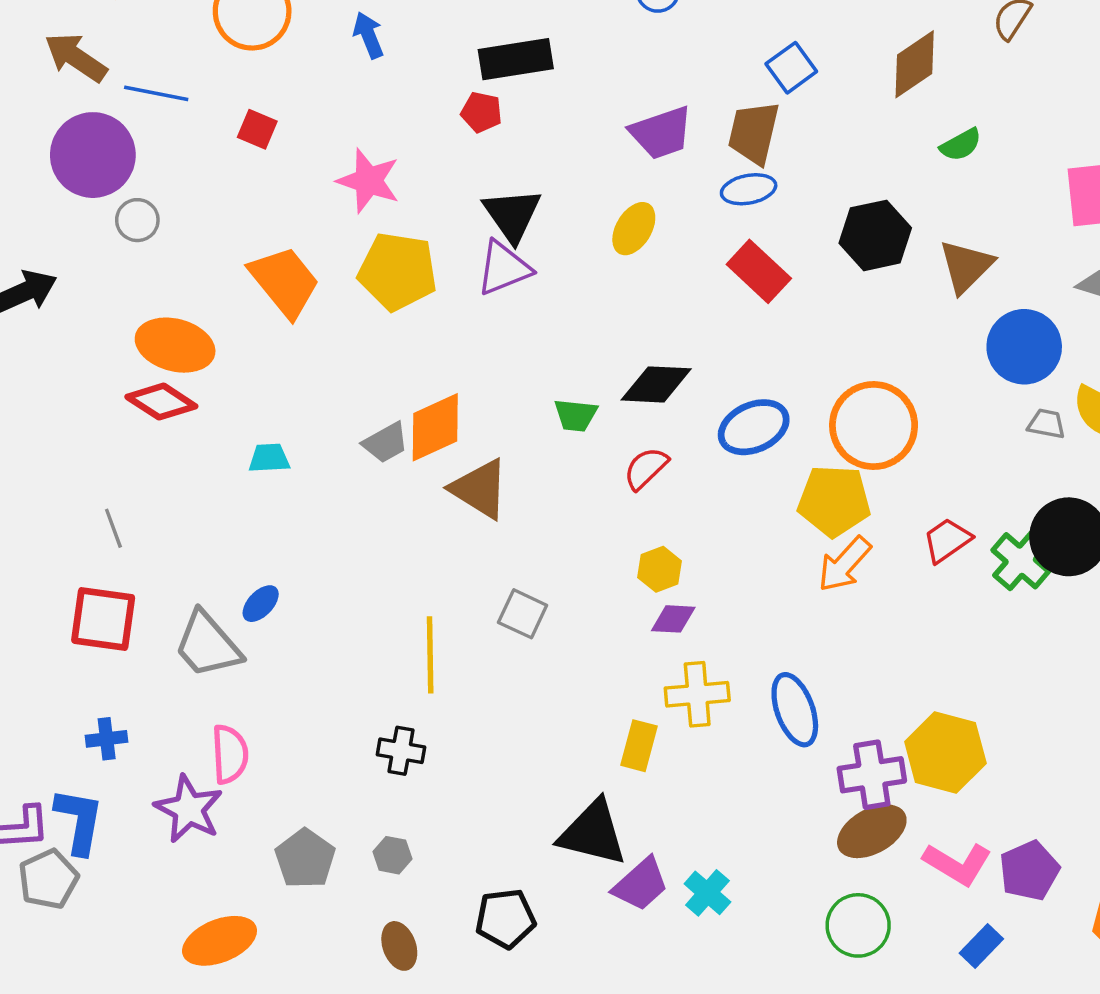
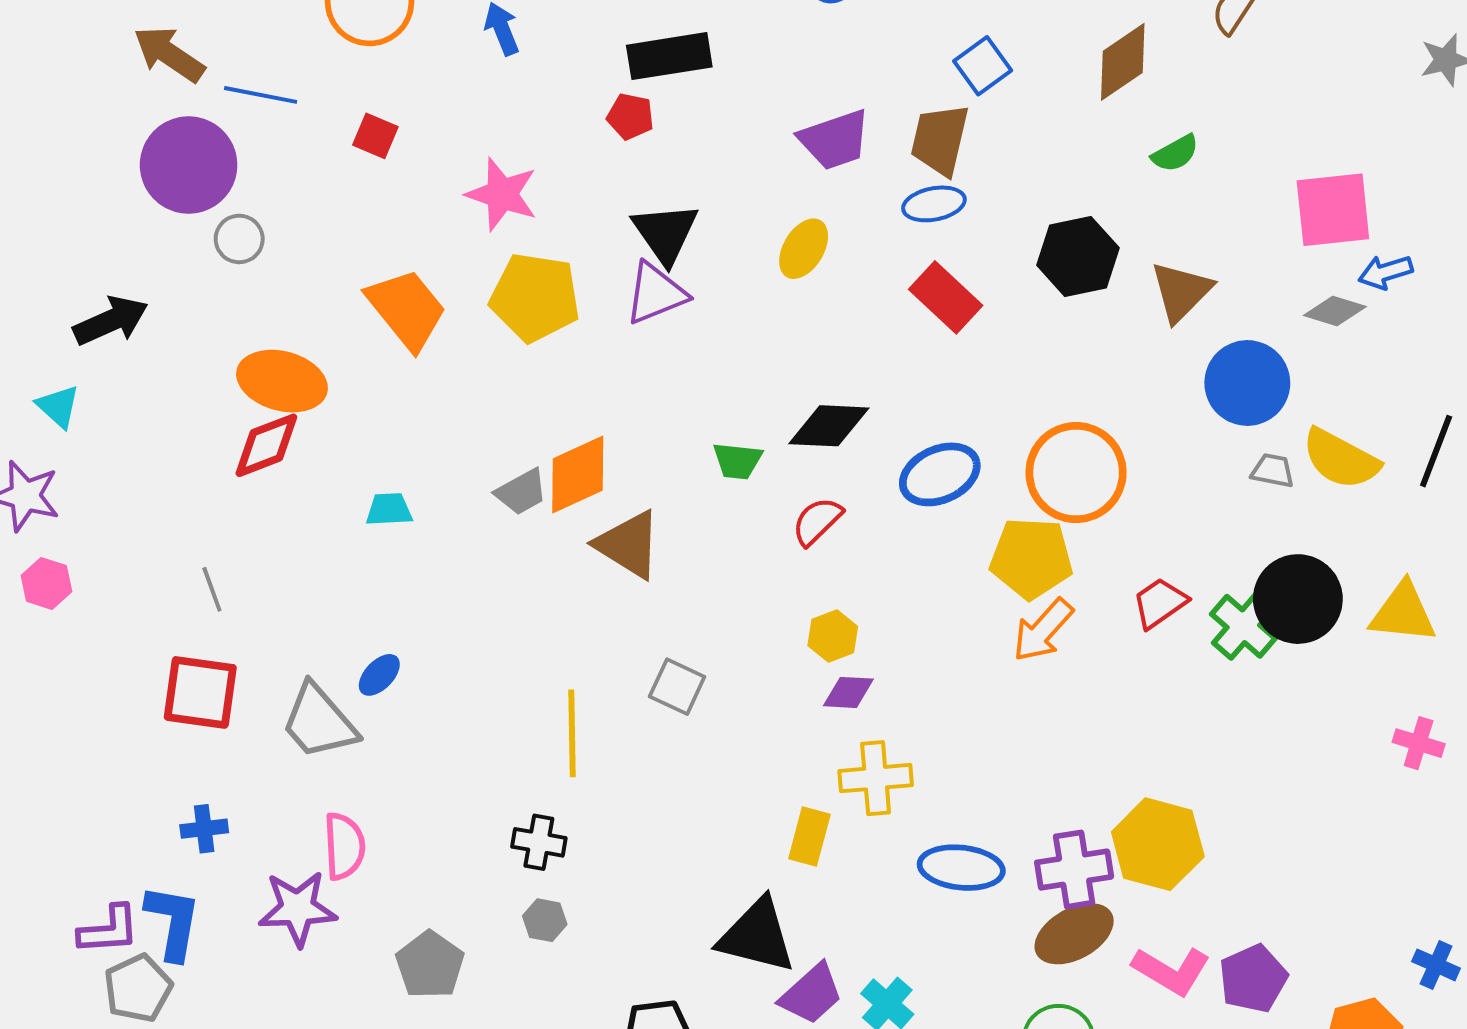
red diamond: (161, 402) -> (266, 445), turned -54
blue ellipse: (795, 710) -> (961, 868), moved, turned -64
purple star: (189, 809) -> (298, 908), turned -30
gray hexagon: (392, 855) -> (545, 920), moved

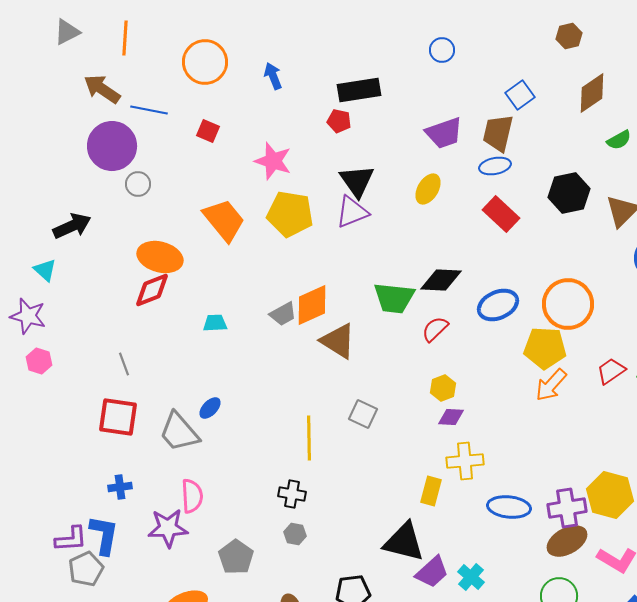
green trapezoid: (737, 461) -> (394, 298), size x1.6

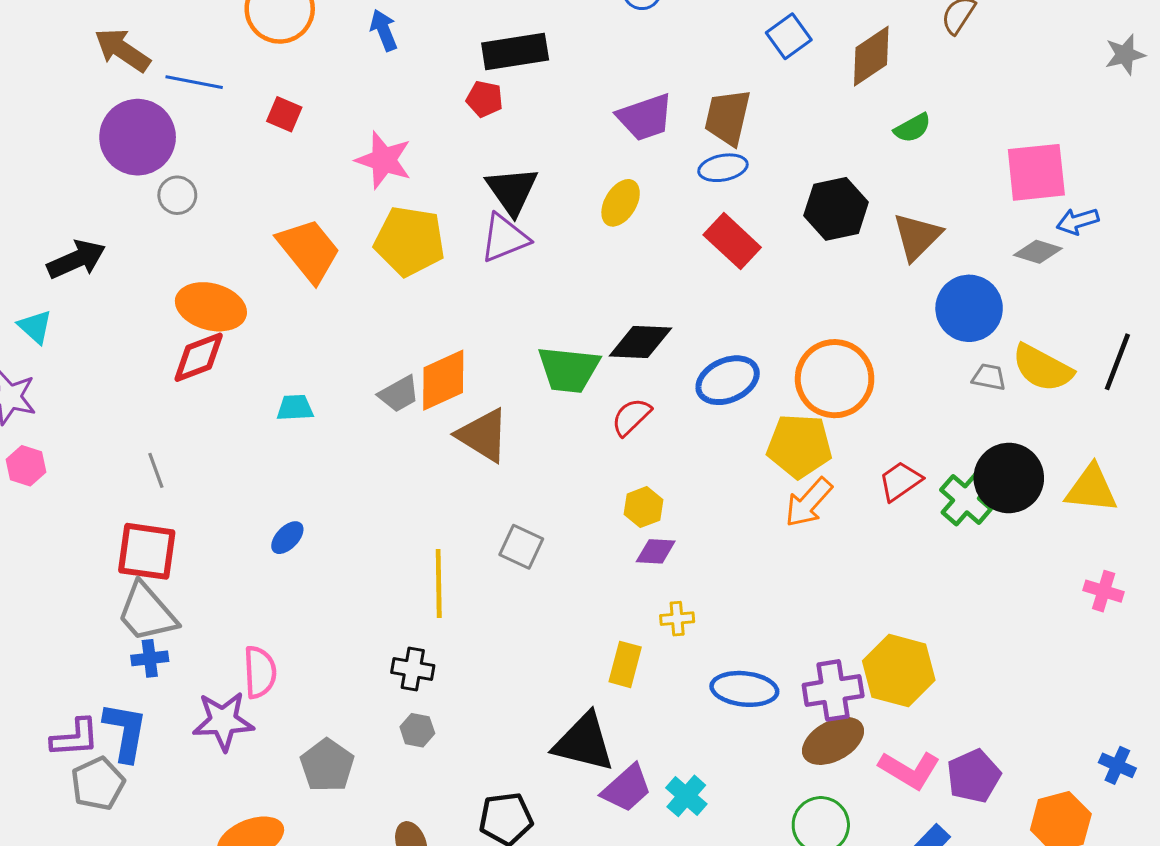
blue square: (520, 95) -> (789, 36), moved
gray trapezoid: (179, 432) -> (147, 613), moved
yellow cross: (465, 461) -> (677, 619), size x0.6

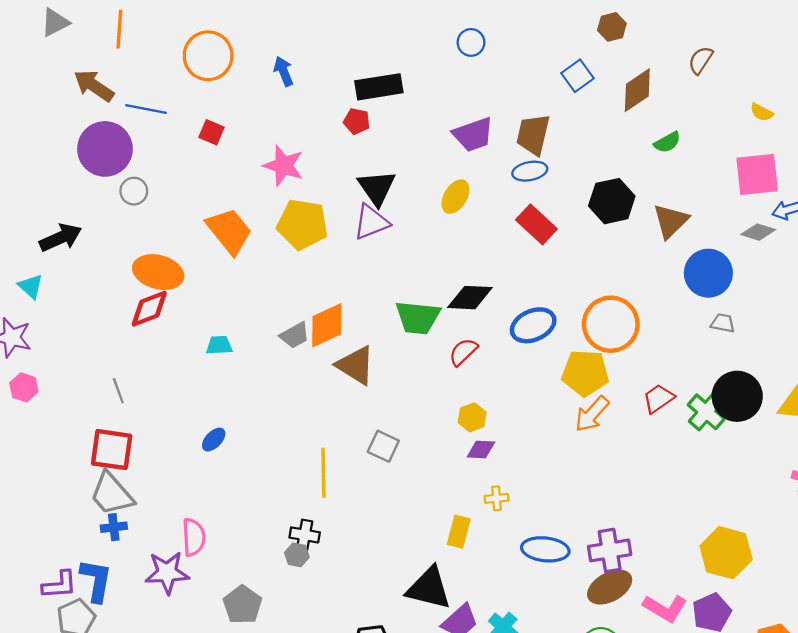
yellow semicircle: (1042, 368) -> (762, 112), moved, size x0.5
yellow hexagon: (899, 671) -> (726, 553), moved
gray hexagon: (417, 730) -> (297, 555), moved

